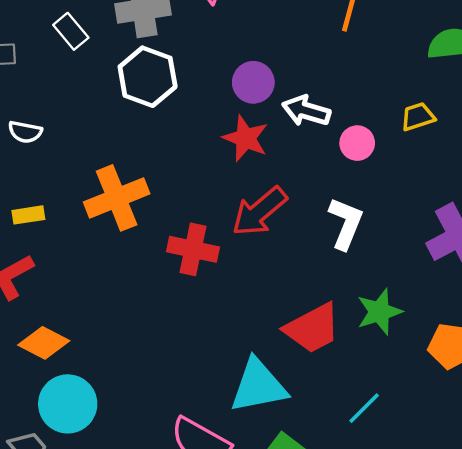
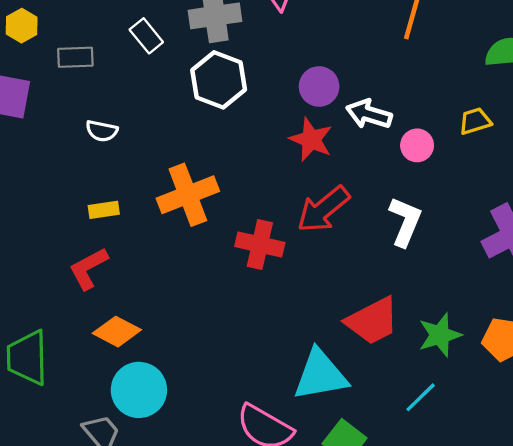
green star: (379, 312) -> (440, 335), moved

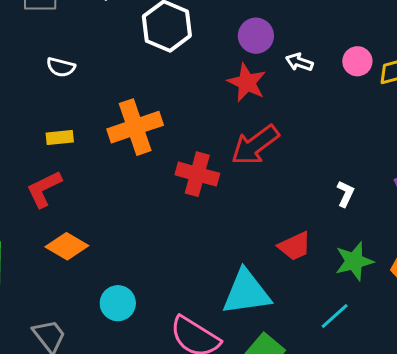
white arrow: (369, 114) -> (299, 62), size x0.7
pink circle: (417, 145) -> (357, 61), moved
white L-shape: (405, 222) -> (345, 194), moved, size x0.6
red trapezoid: (372, 321) -> (295, 246), size x0.7
cyan circle: (139, 390) -> (118, 303), moved, size x0.7

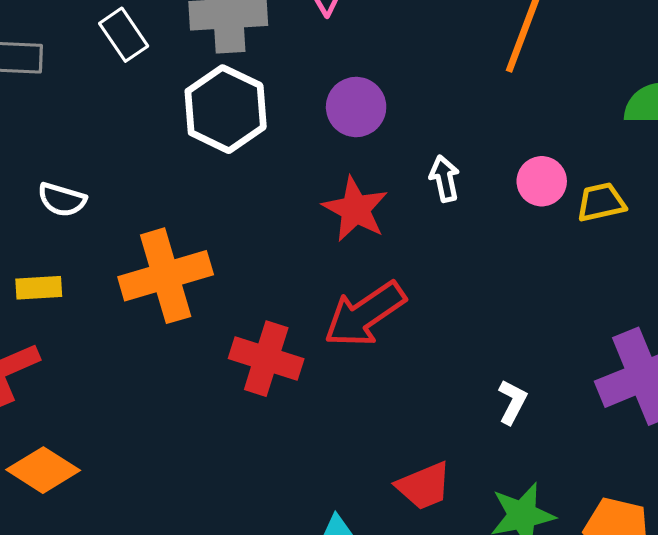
purple circle: (256, 36) -> (356, 107), moved
white arrow: (299, 62) -> (444, 179), turned 56
white semicircle: (61, 67) -> (62, 200), moved

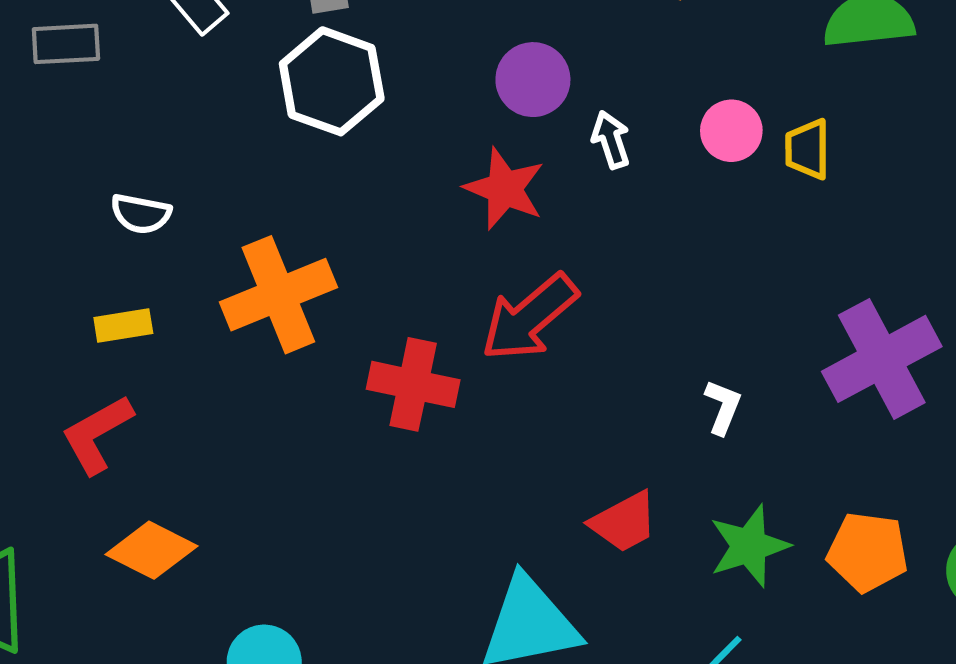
purple circle: (356, 107) -> (533, 80), moved
yellow trapezoid: (601, 202) -> (807, 149), turned -72

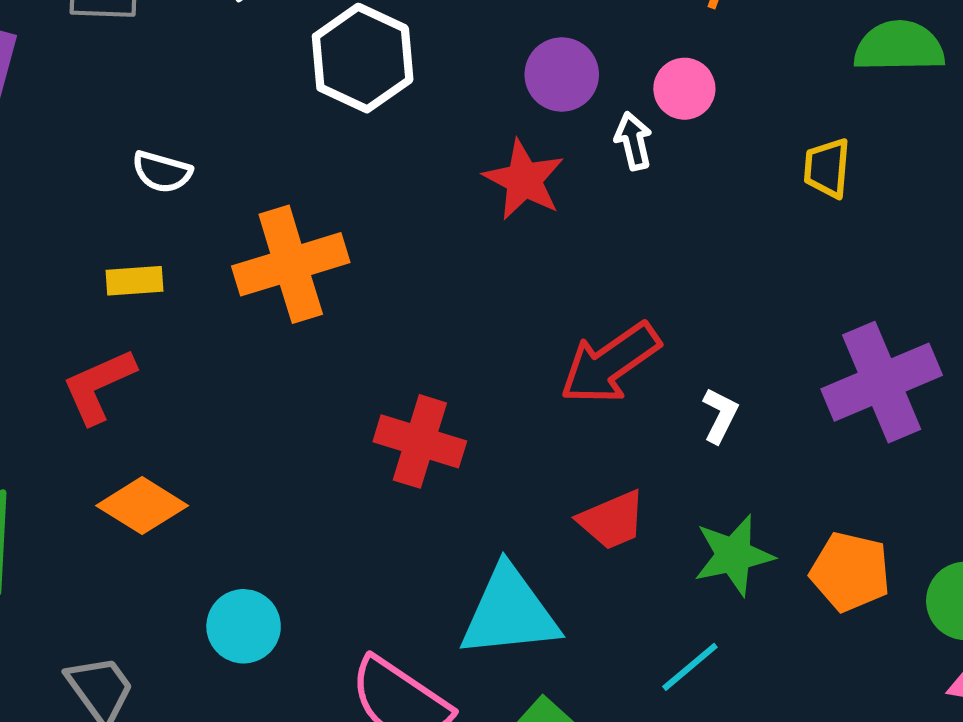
pink circle: (731, 131) -> (684, 89), moved
red arrow: (529, 317) -> (610, 363), moved
red cross: (413, 384) -> (420, 441), moved

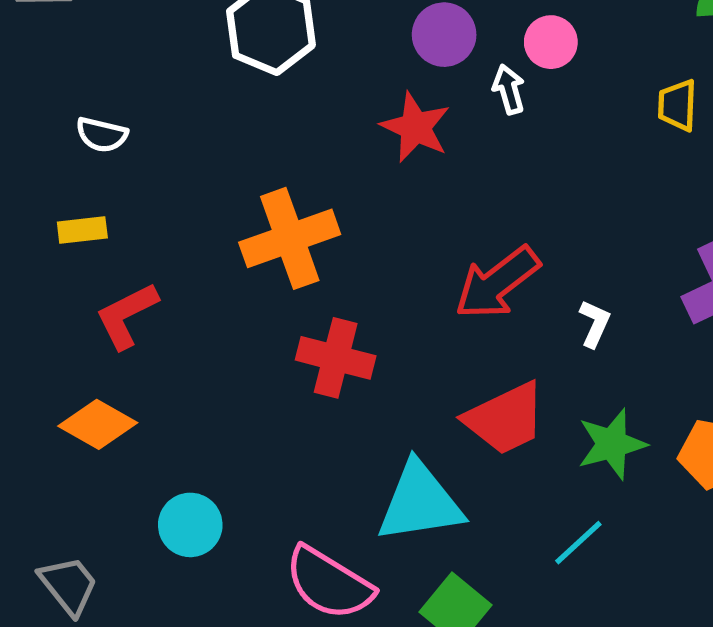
orange cross: (291, 264) -> (290, 238), moved
red L-shape: (99, 386) -> (127, 316), moved
red trapezoid: (612, 520) -> (505, 419), size x1.4

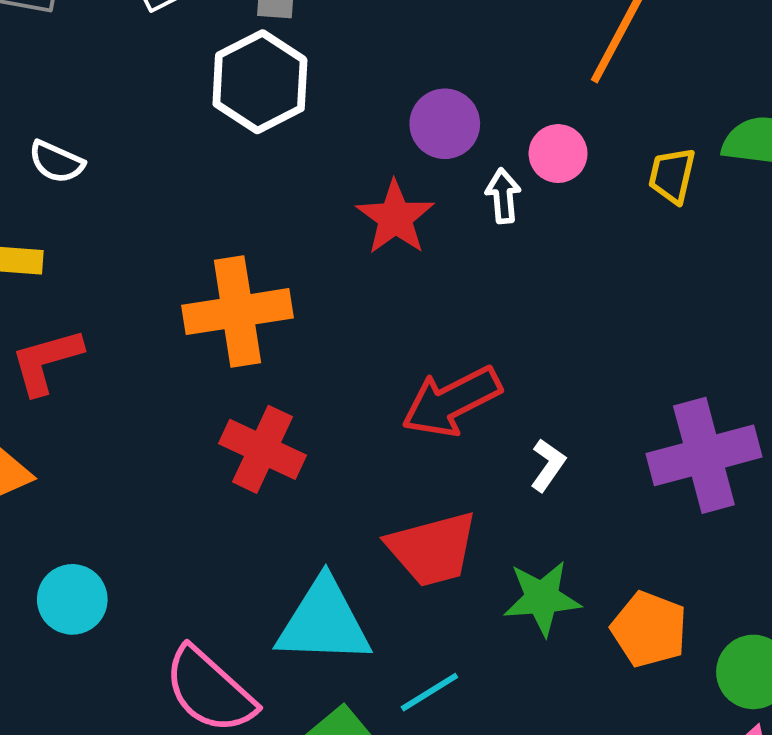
yellow trapezoid: (677, 105) -> (672, 176), moved
cyan line: (578, 543) -> (429, 692), moved

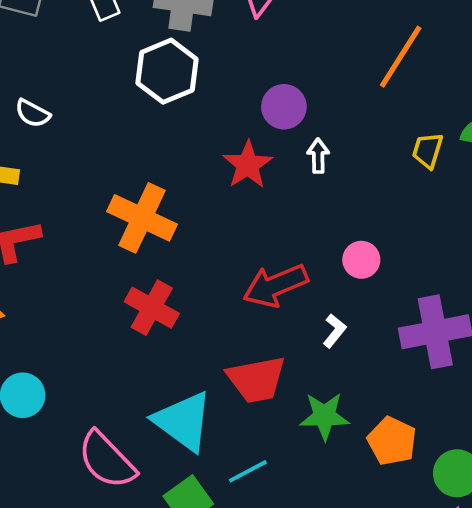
pink circle: (558, 154) -> (361, 260), moved
orange cross: (237, 312) -> (142, 218), turned 30
cyan triangle: (324, 622) -> (183, 421), turned 30

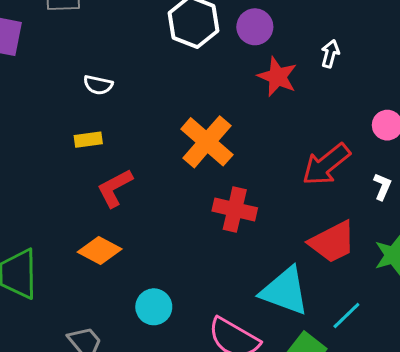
purple circle: (284, 107) -> (255, 27), moved
white arrow: (318, 156) -> (330, 54), turned 32
orange cross: (142, 218) -> (207, 142), turned 32

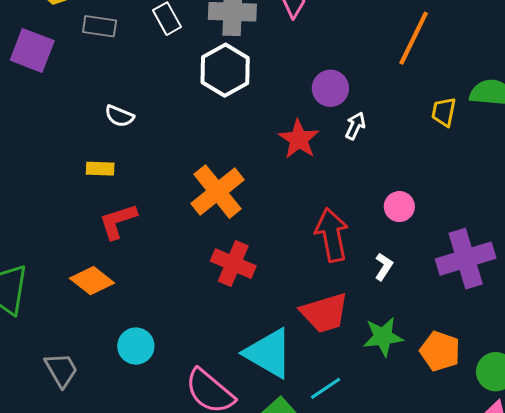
purple circle: (255, 27) -> (330, 88), moved
red arrow: (326, 164) -> (332, 235), turned 108

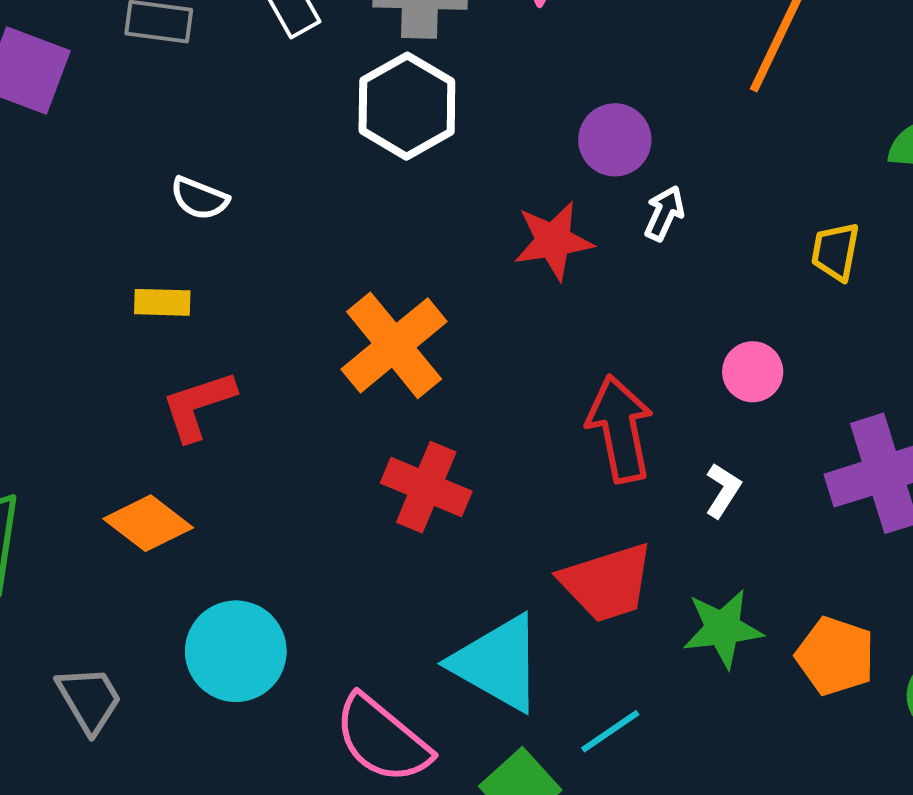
yellow trapezoid: (444, 112) -> (835, 252), moved
red star: (299, 139) -> (553, 241), turned 30
cyan circle: (136, 346) -> (236, 651), size x1.4

